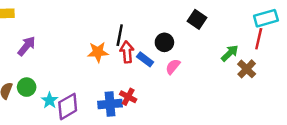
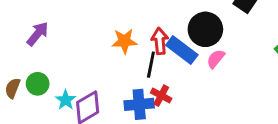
black line: (120, 35) -> (151, 65), moved
black circle: (164, 42) -> (205, 29), size x1.5
blue rectangle: (145, 59) -> (182, 50), size x1.5

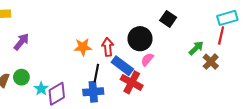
blue rectangle: (182, 50) -> (122, 66), moved
black line: (151, 65) -> (96, 73), moved
red cross: (161, 96) -> (132, 82), moved, size x1.5

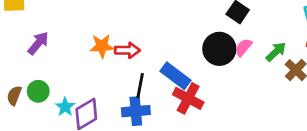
black circle: (140, 39) -> (219, 49), moved
orange star: (83, 47) -> (102, 46), moved
red arrow: (108, 47) -> (127, 50), moved, turned 96
pink semicircle: (147, 60) -> (243, 47), moved

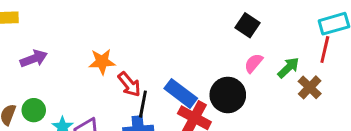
purple arrow: (38, 43) -> (34, 59), turned 30
black circle: (219, 49) -> (228, 95), moved
red arrow: (127, 50) -> (129, 84), moved, turned 50

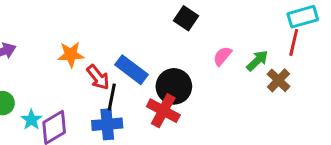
black square: (247, 25) -> (186, 18), moved
blue rectangle: (181, 93) -> (131, 70), moved
black circle: (228, 95) -> (174, 86), moved

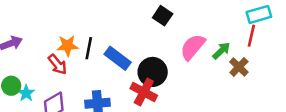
pink semicircle: (222, 56) -> (193, 47), size x1.6
red arrow: (98, 77) -> (57, 64), moved
black line: (112, 97) -> (89, 48), moved
cyan star: (31, 120) -> (26, 93), moved

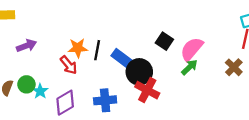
black square: (163, 16) -> (164, 41), moved
green arrow: (221, 51) -> (189, 67), moved
black circle: (153, 72) -> (139, 72), moved

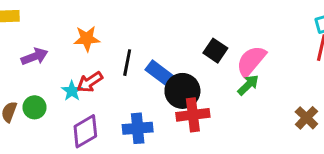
orange star: (78, 48) -> (87, 39), moved
red arrow: (69, 65) -> (90, 82), turned 96
brown cross: (234, 67) -> (306, 118), moved
red cross: (147, 90) -> (193, 115), turned -35
cyan star: (40, 91) -> (72, 91), moved

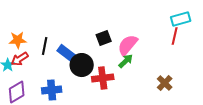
orange star: (87, 39) -> (18, 40), moved
black square: (215, 51) -> (104, 38), turned 35
red cross: (193, 115) -> (103, 78), moved

